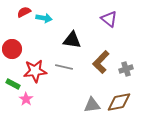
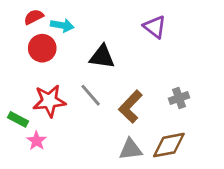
red circle: (12, 49) -> (42, 48), moved
brown L-shape: (101, 62) -> (131, 107), moved
gray line: (64, 67) -> (91, 95), turned 36

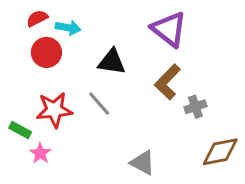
purple triangle: (155, 27) -> (169, 29), size x1.4
brown L-shape: (131, 107) -> (167, 82), moved
brown diamond: (169, 145) -> (220, 152), moved
gray triangle: (131, 149) -> (143, 163), turned 35

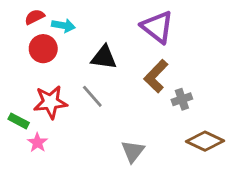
brown diamond: (220, 152) -> (205, 141), turned 36
gray triangle: (143, 163) -> (133, 151), turned 40

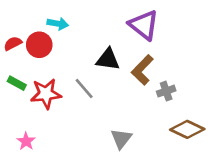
red semicircle: (35, 17) -> (13, 43), moved
black triangle: (104, 57) -> (108, 59), moved
green rectangle: (19, 121) -> (17, 83), moved
pink star: (37, 143) -> (26, 141), moved

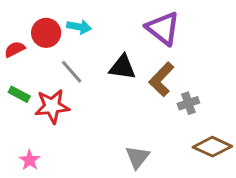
cyan arrow: (58, 24) -> (79, 27), moved
red circle: (39, 45) -> (46, 33), moved
gray line: (84, 88) -> (72, 72), moved

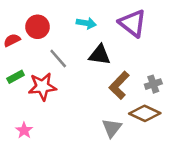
cyan arrow: (79, 27) -> (86, 23), moved
brown L-shape: (161, 79) -> (119, 85), moved
green rectangle: (19, 94) -> (16, 77), turned -56
brown diamond: (212, 147) -> (145, 113), moved

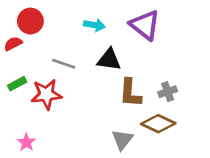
red circle: (37, 27) -> (30, 21), moved
gray line: (58, 58) -> (64, 64), turned -30
brown L-shape: (119, 85) -> (130, 93), turned -40

